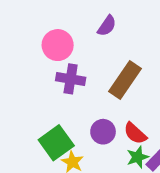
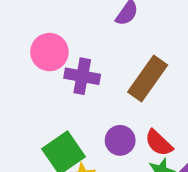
pink circle: (58, 45) -> (49, 52), moved

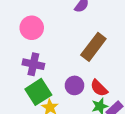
purple cross: (82, 76) -> (33, 64), moved

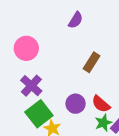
brown rectangle: (93, 47) -> (91, 62), size x0.7
purple cross: (33, 64) -> (31, 86), turned 35

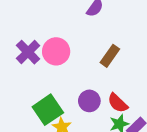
pink circle: (26, 48) -> (56, 51), moved
purple cross: (31, 86) -> (28, 52), moved

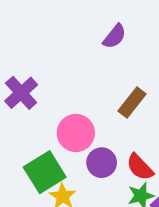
pink circle: (56, 51) -> (76, 133), moved

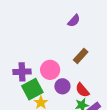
purple cross: (21, 93) -> (22, 72), moved, turned 36

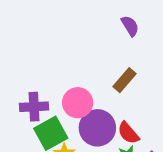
purple semicircle: (74, 21) -> (130, 26), moved, turned -72
purple circle: (62, 86) -> (97, 128), size x1.5

